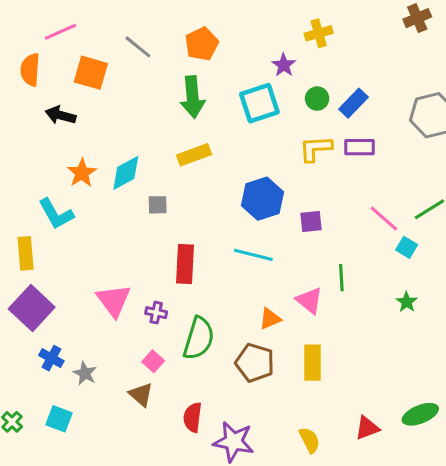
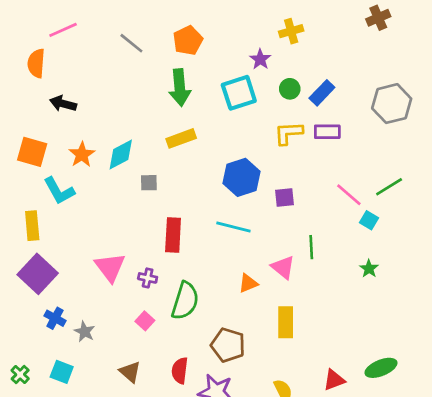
orange square: (91, 73) -> (32, 152), moved
brown pentagon: (255, 363) -> (228, 345), moved
brown triangle: (141, 395) -> (130, 372), moved

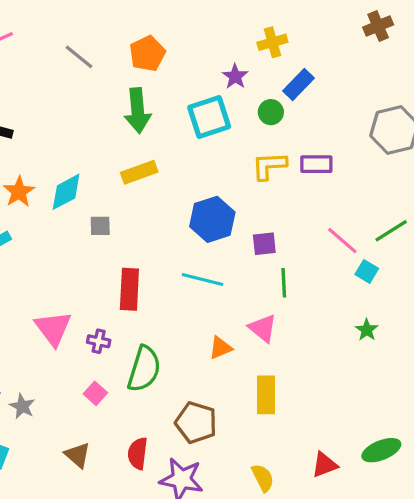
blue rectangle: (322, 93) -> (298, 85), moved
green line: (311, 247) -> (284, 283), moved

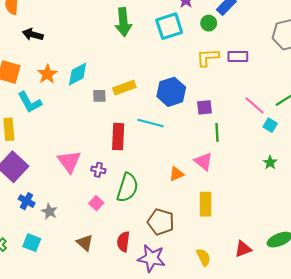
yellow rectangle: (139, 172) -> (124, 88), moved
cyan line: (203, 280) -> (150, 123), moved

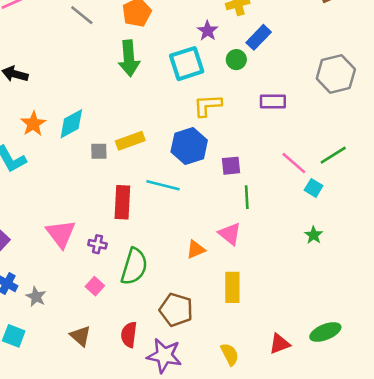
yellow L-shape: (208, 57) -> (207, 105), moved

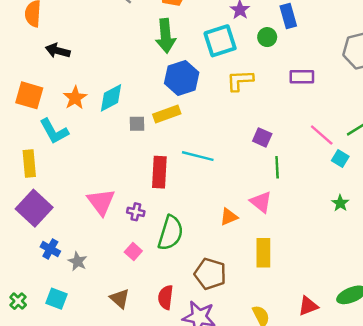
blue rectangle: (259, 37) -> (288, 16), turned -60
blue hexagon: (189, 146) -> (182, 78), moved
purple square: (231, 166) -> (262, 137), turned 30

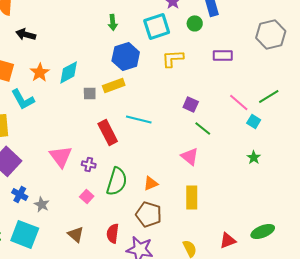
green arrow: (166, 36) -> (113, 22), size x0.6
green line: (277, 167) -> (203, 128), turned -48
red rectangle: (159, 172) -> (108, 132), turned -30
orange triangle: (229, 217) -> (151, 183), moved
cyan square: (56, 299) -> (25, 234), size x1.6

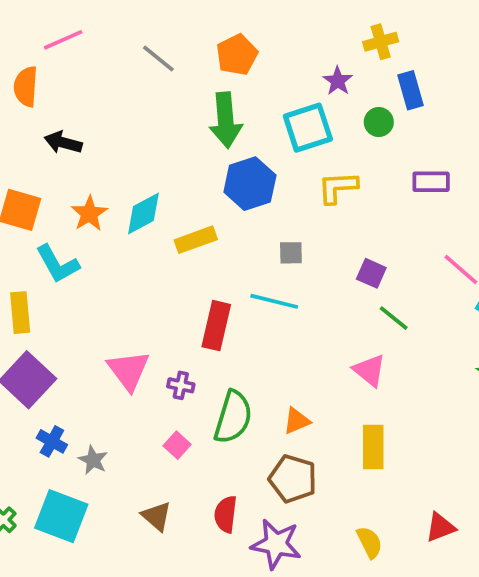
green arrow: (113, 22) -> (226, 120), size x1.8
yellow rectangle: (114, 85) -> (196, 240), moved
gray square: (90, 93) -> (291, 253), moved
red rectangle: (108, 132) -> (216, 326), turned 40

